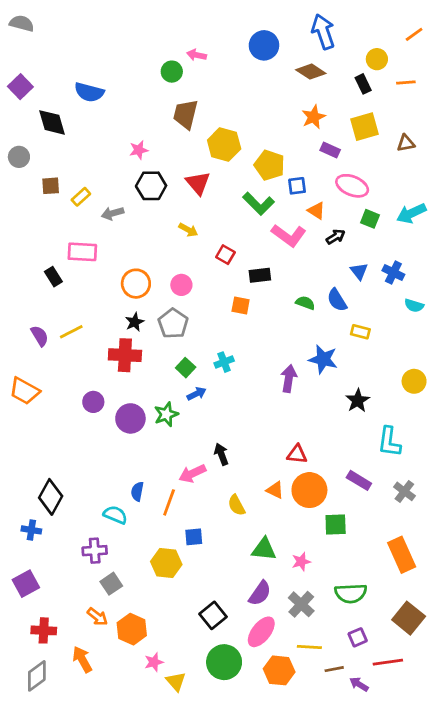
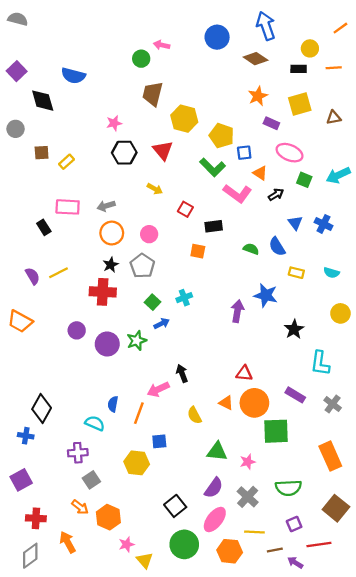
black rectangle: (363, 84) -> (299, 69), turned -63
gray arrow: (113, 213) -> (106, 206), moved
cyan semicircle: (414, 306) -> (331, 273), moved
green square: (336, 524) -> (276, 431), size x1.4

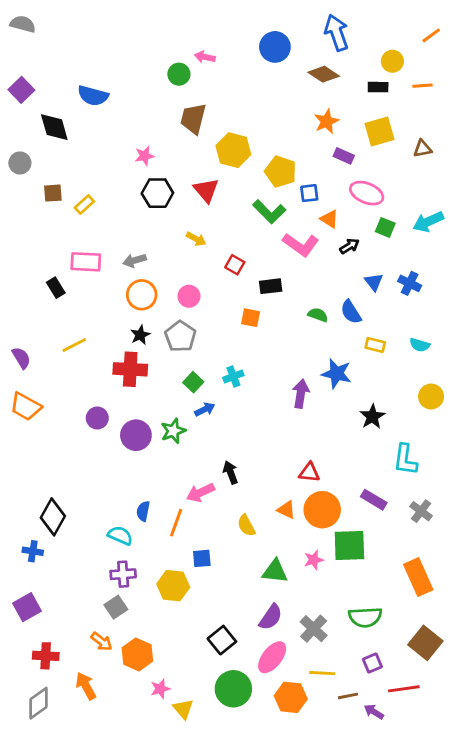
purple semicircle: (32, 276) -> (21, 358), moved
purple cross: (78, 453) -> (123, 574), moved
pink star: (248, 462) -> (314, 560), moved

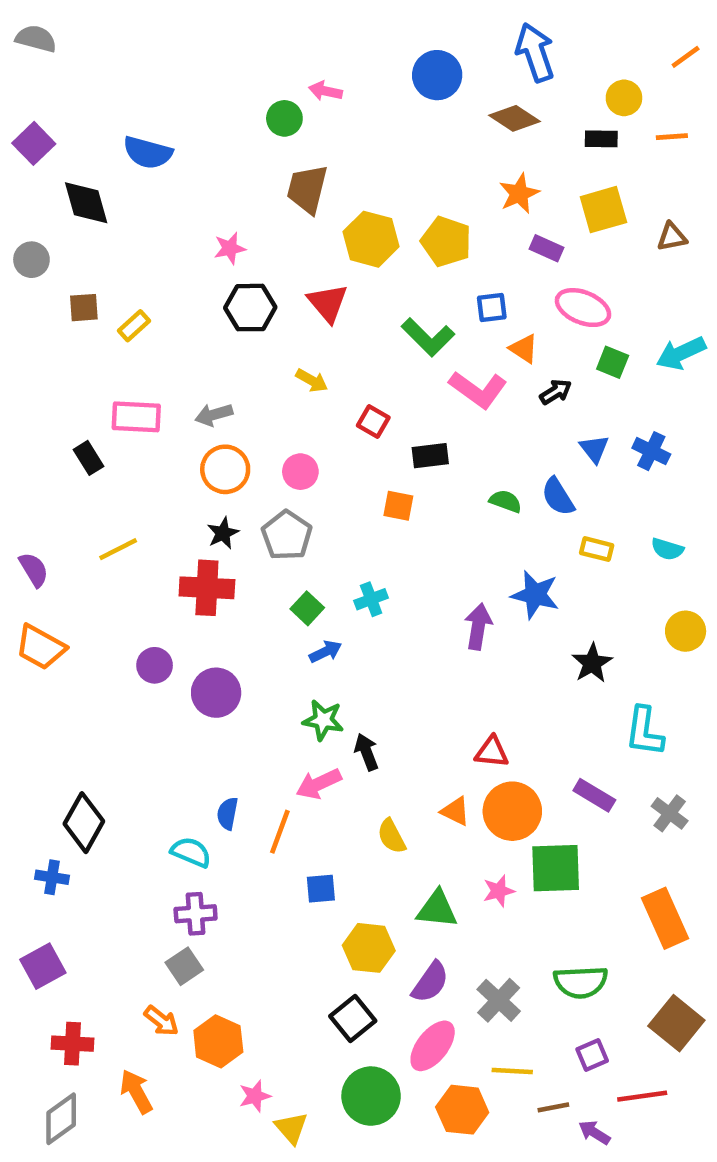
yellow pentagon: (281, 172) -> (446, 241), moved
green star: (173, 431) -> (323, 720), moved, turned 30
yellow hexagon: (173, 586) -> (369, 948), moved

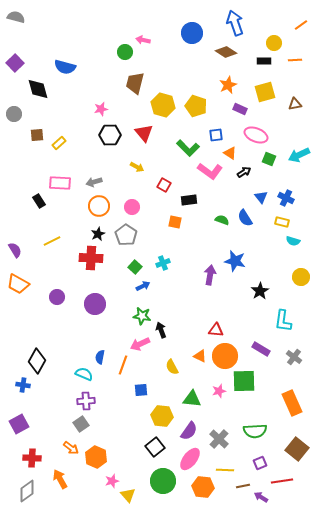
yellow rectangle: (597, 549) -> (282, 222), moved
purple circle: (155, 665) -> (57, 297), moved

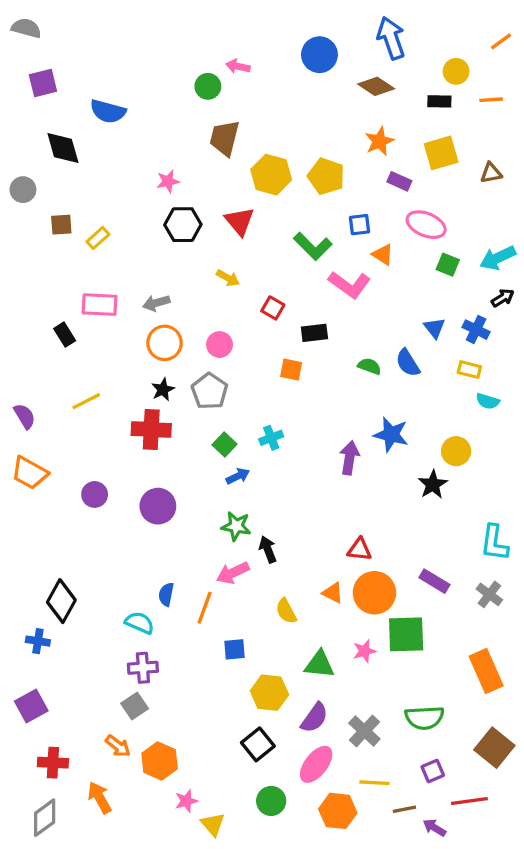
purple square: (15, 63) -> (43, 83), moved, turned 30
black arrow: (244, 172) -> (503, 298), moved
yellow circle: (301, 277) -> (456, 451), moved
cyan L-shape: (283, 321) -> (494, 543), moved
green circle: (163, 481) -> (271, 801), size x0.7

